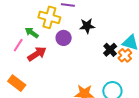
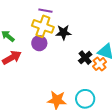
yellow cross: (49, 17) -> (43, 26), moved

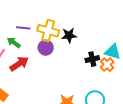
purple line: (45, 11) -> (23, 28), moved
black cross: (85, 58) -> (92, 59), turned 32

